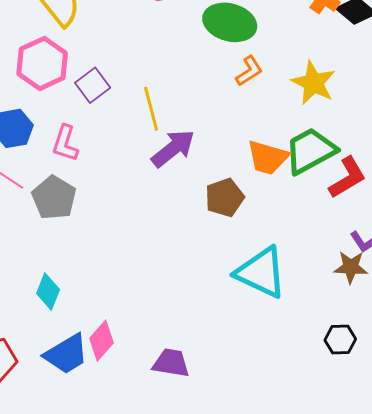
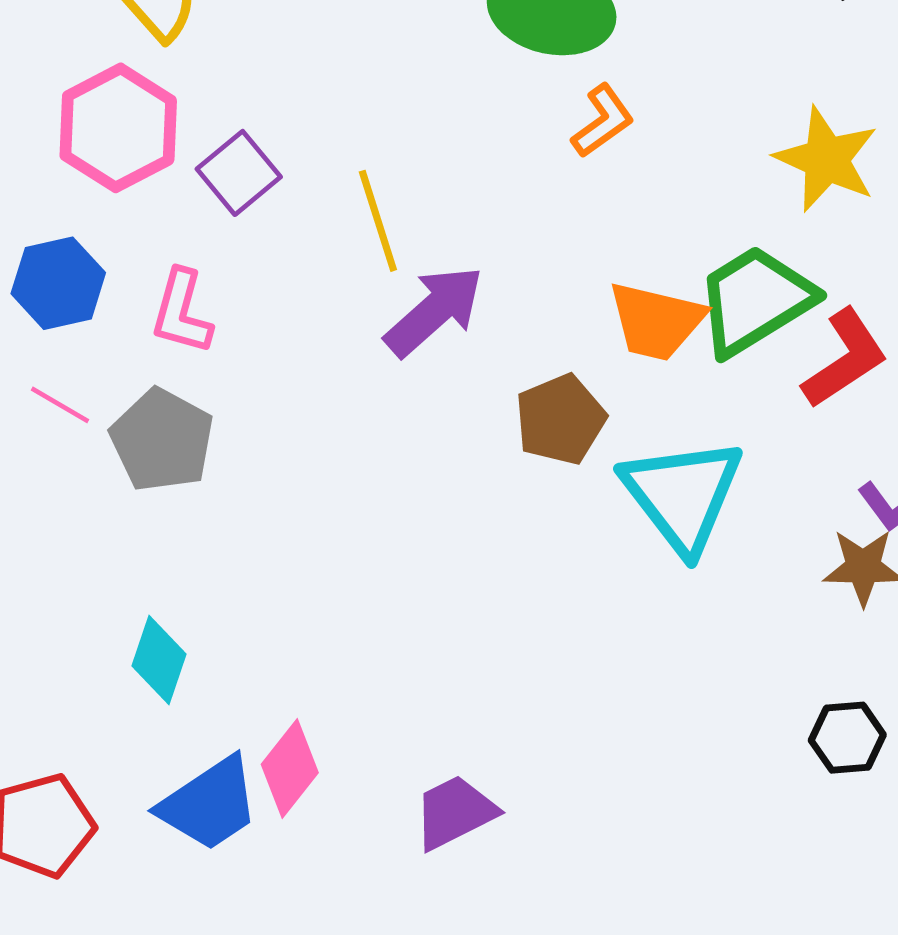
yellow star: (313, 83) -> (826, 159), moved
cyan triangle: (261, 272) -> (682, 495), moved, turned 30
purple trapezoid: (171, 363) -> (455, 812), turned -33

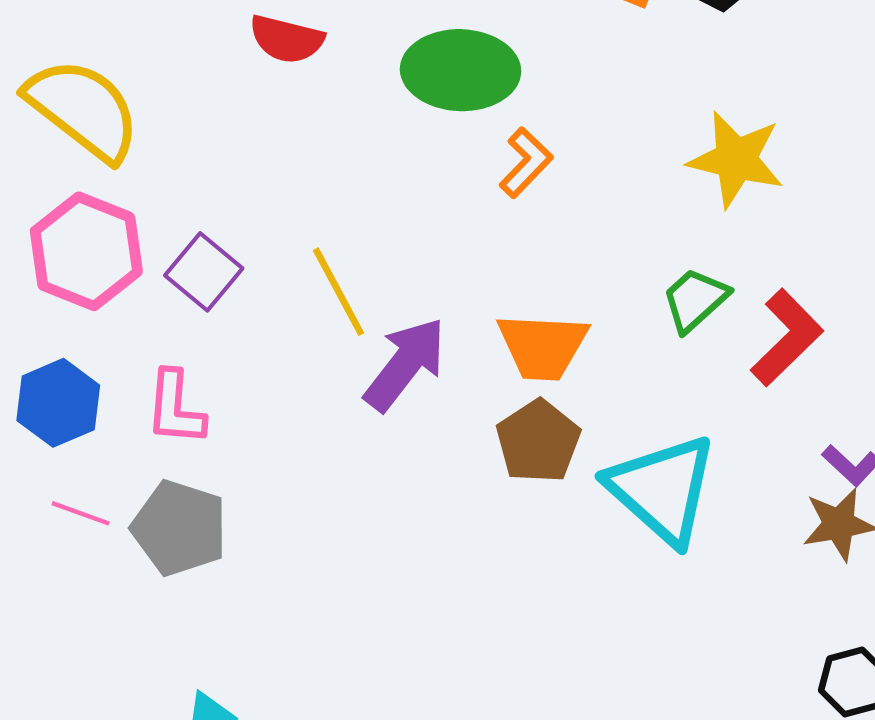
green trapezoid: (755, 300) -> (695, 300), size x0.6
orange trapezoid: (656, 321) -> (543, 346), moved

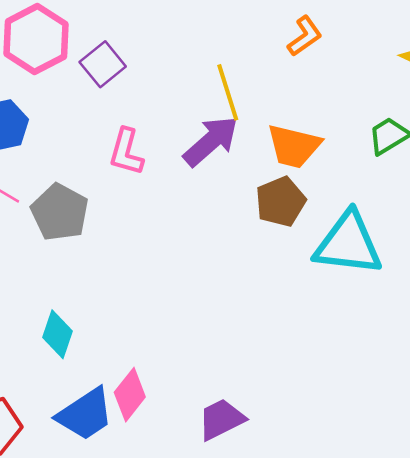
yellow line: (339, 292) -> (228, 92), moved
pink L-shape: (175, 408) -> (126, 152), moved
cyan triangle: (662, 489) -> (348, 244), turned -46

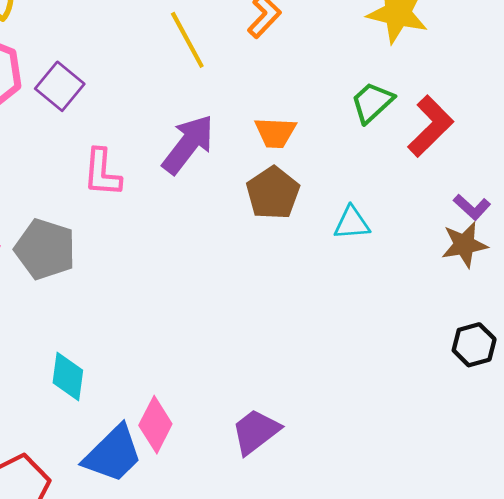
yellow line: (228, 92) -> (187, 40), moved
orange trapezoid: (294, 146) -> (275, 133), size x0.7
cyan triangle: (348, 244) -> (352, 223), size x0.5

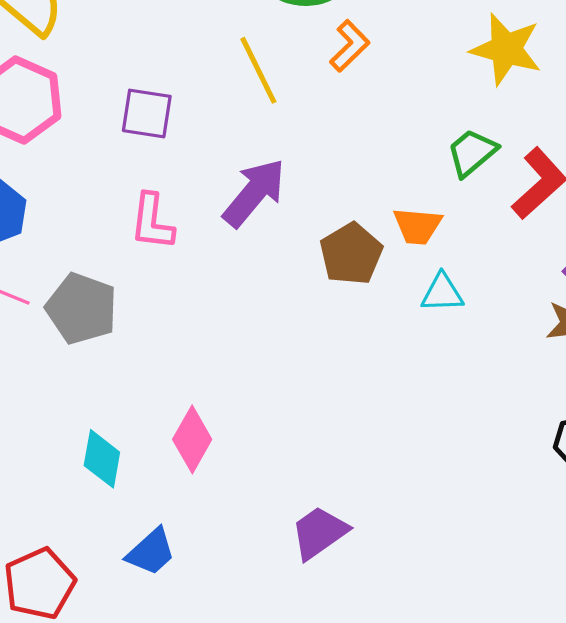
purple square: (60, 86) -> (147, 113), moved, turned -33
orange trapezoid: (275, 133) -> (418, 226), moved
pink diamond: (155, 425) -> (192, 439), moved
blue trapezoid: (113, 454) -> (151, 552), size x0.7

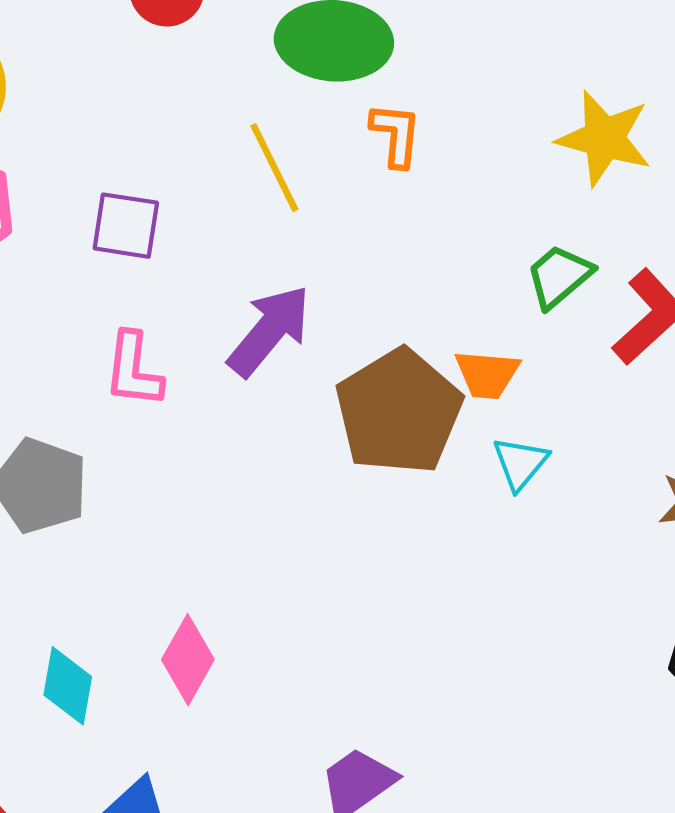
orange L-shape: (350, 46) -> (396, 135), turned -40
brown pentagon: (351, 254) -> (399, 412), size x1.5
cyan triangle: (442, 293) -> (520, 463), turned -48

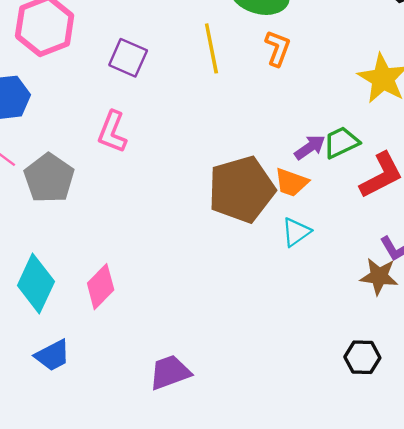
purple arrow: (269, 331) -> (310, 147), moved, size x0.6
cyan diamond: (68, 686) -> (36, 284), size x1.4

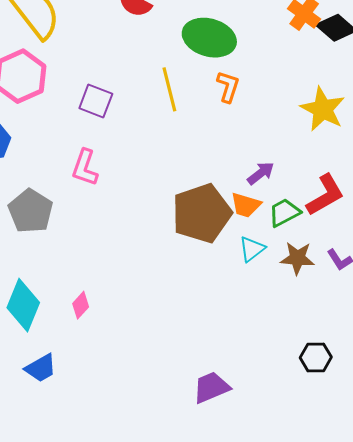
green trapezoid: (341, 142) -> (284, 213), moved
brown star: (379, 276) -> (297, 258), moved
pink diamond: (101, 287) -> (81, 305), size x0.7
purple trapezoid: (170, 372) -> (211, 387), moved

